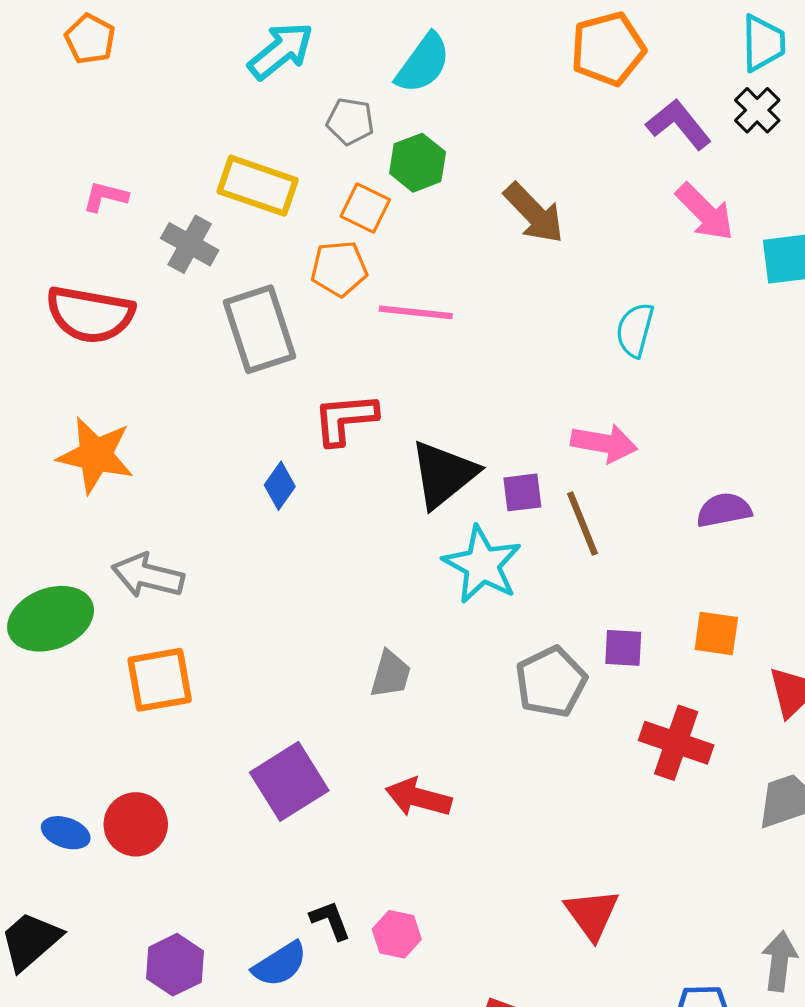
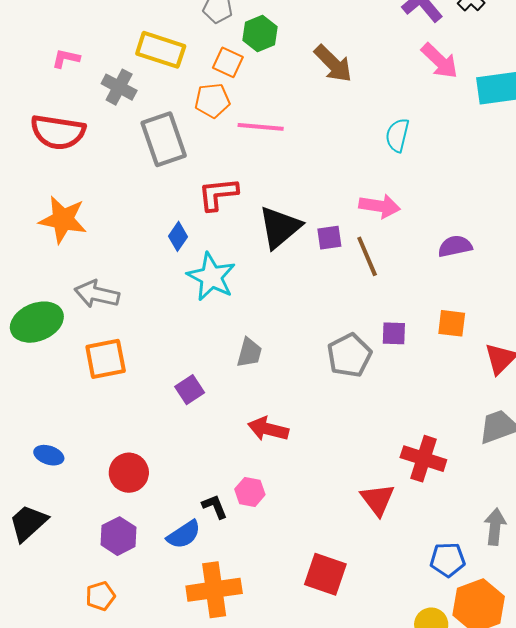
cyan star: (482, 565) -> (211, 277), moved
red cross: (676, 743) -> (423, 459), moved
purple square: (289, 781) -> (190, 390), moved, size x0.6
red circle: (136, 824) -> (129, 473), moved
pink hexagon: (397, 934) -> (250, 492), moved

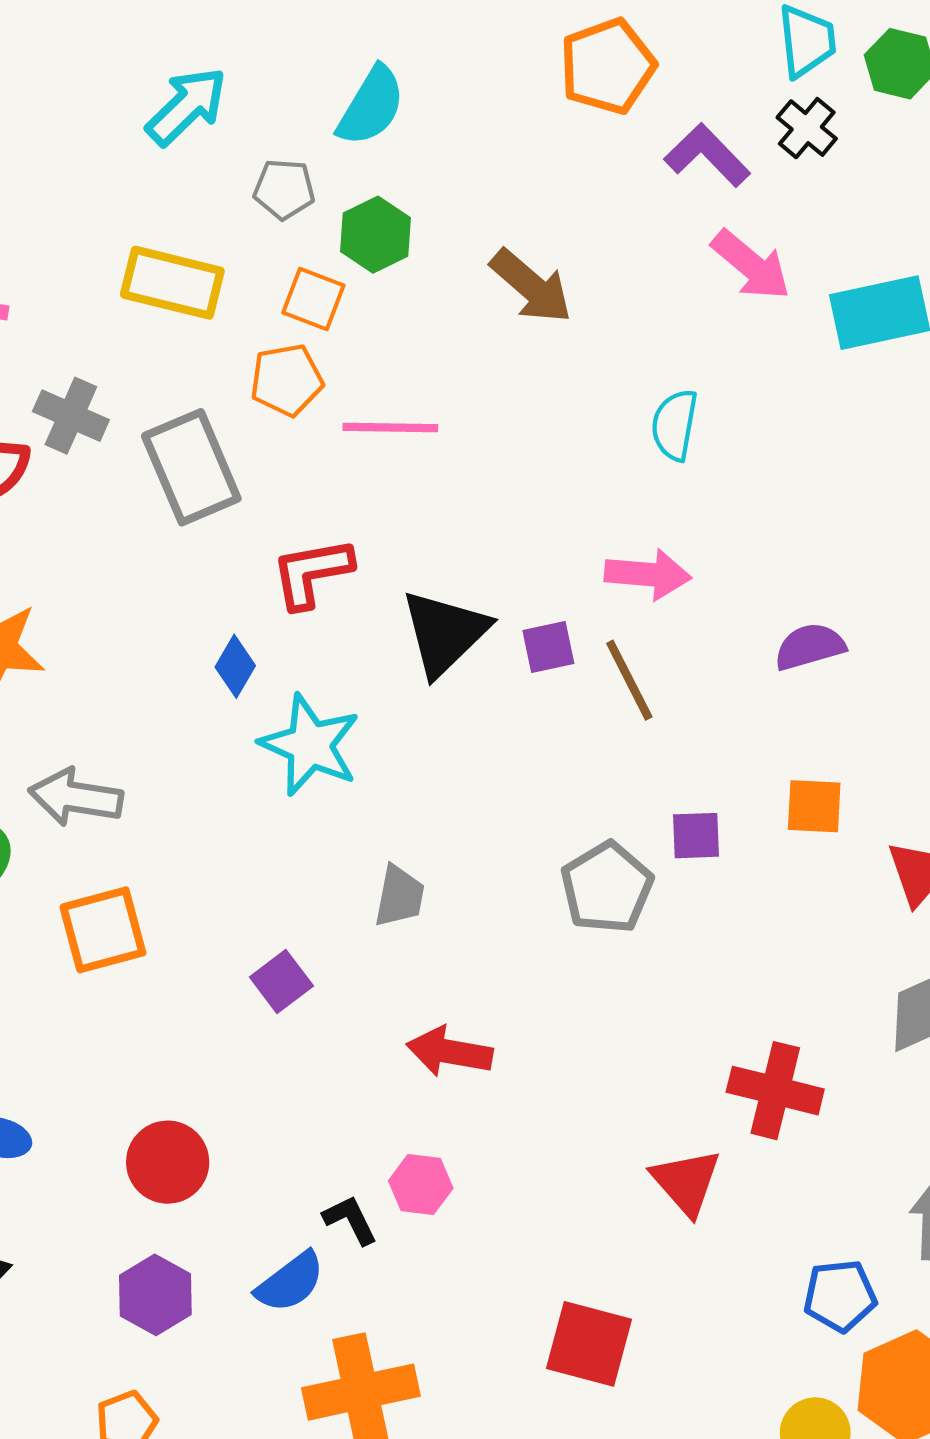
gray cross: (119, 87) -> (71, 416), moved

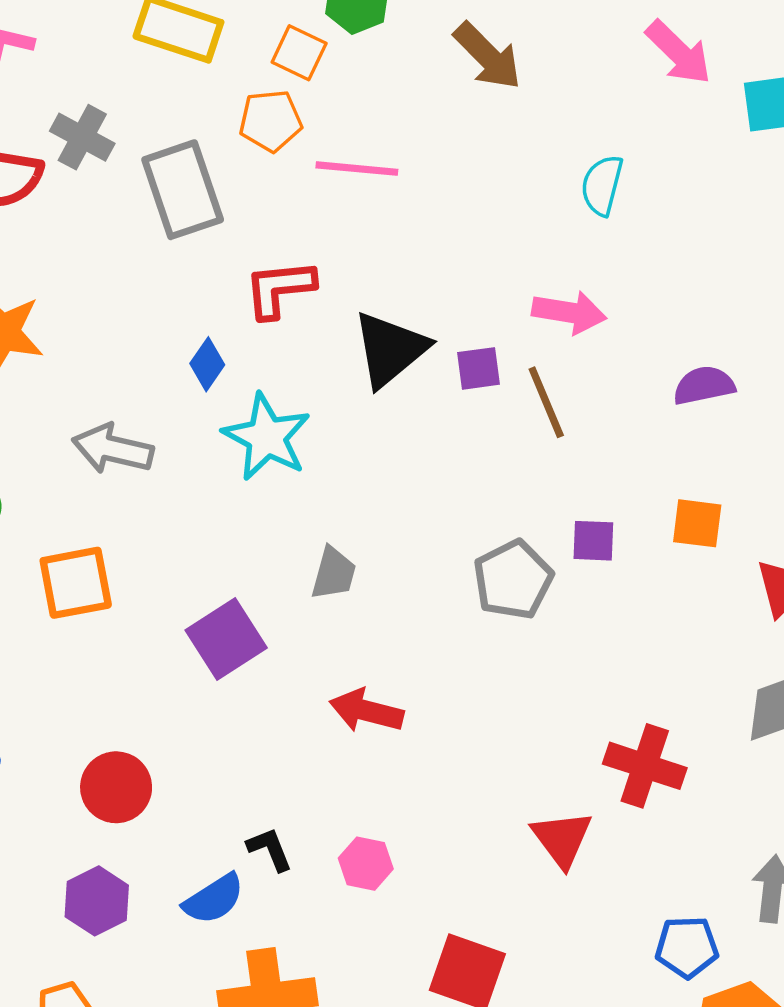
gray arrow: (76, 797) -> (113, 449), moved
purple square: (281, 981) -> (226, 639), size x1.5
pink hexagon: (421, 1184) -> (366, 864), moved

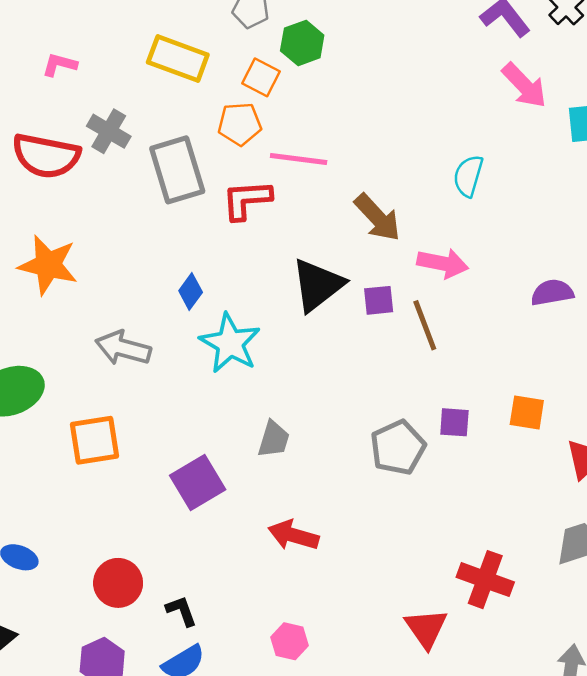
brown arrow: (488, 56) -> (377, 218), moved
red L-shape: (279, 289) -> (247, 200), moved
purple semicircle: (704, 385) -> (552, 293), moved
black L-shape: (270, 849) -> (181, 611), moved

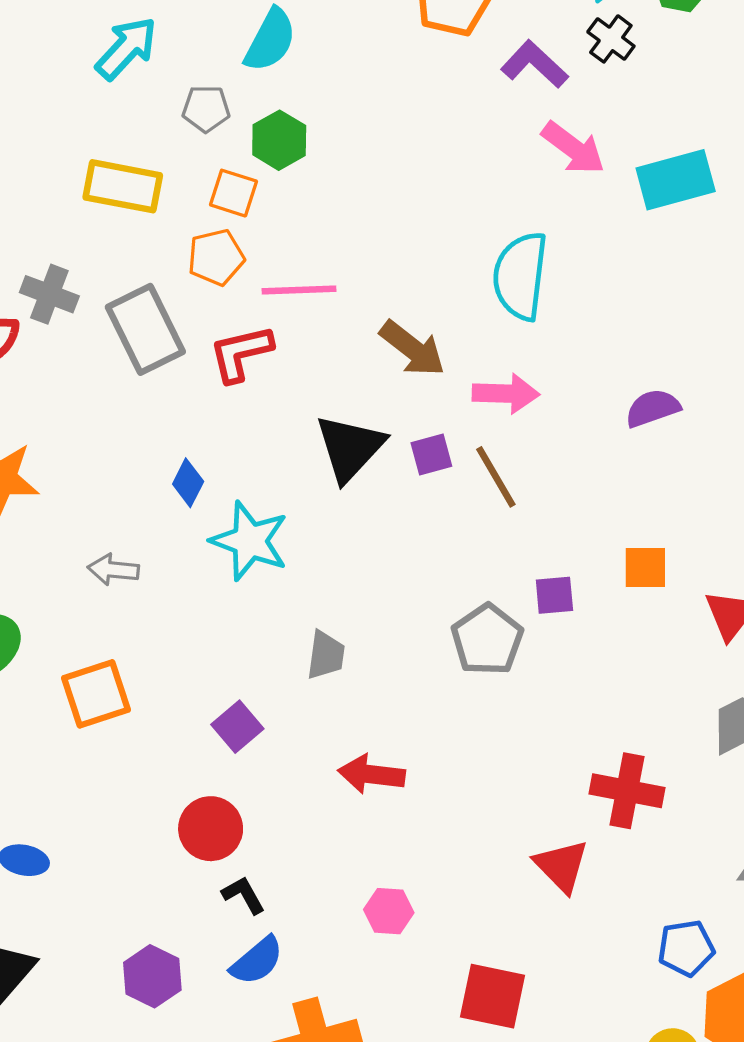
cyan semicircle: (468, 176) -> (520, 276), size x1.6
gray arrow: (123, 348) -> (113, 570), size x0.7
purple square: (198, 482) -> (237, 727), size x0.7
red circle: (118, 583) -> (211, 829), moved

